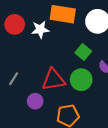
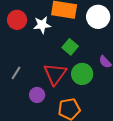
green square: (83, 52) -> (70, 47), moved
red triangle: (54, 80) -> (55, 74), turned -45

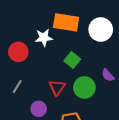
red circle: (17, 20) -> (18, 52), moved
red triangle: (55, 74) -> (57, 87), size x0.7

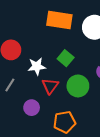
white star: (44, 38) -> (37, 66), moved

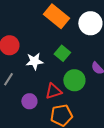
orange rectangle: (59, 20) -> (56, 16), turned 30
red triangle: (50, 86) -> (53, 91), moved, turned 36

